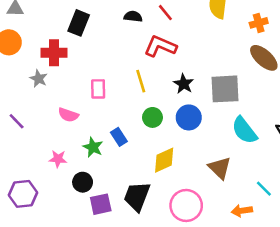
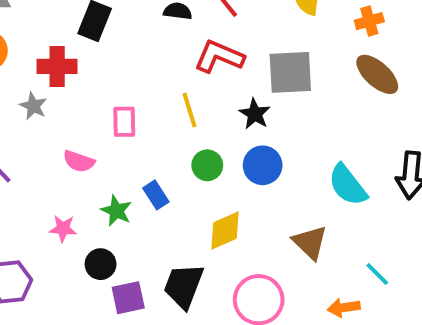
gray square: (225, 89) -> (290, 72), moved

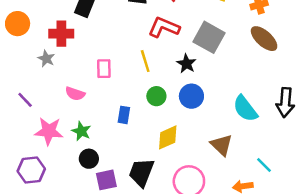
gray square: (290, 72) -> (209, 37), turned 32
blue rectangle: (156, 195) -> (124, 115), turned 42
green star: (116, 211) -> (81, 131), moved
pink star: (63, 229) -> (49, 131), moved, size x1.6

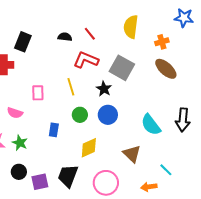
black circle: (89, 159) -> (19, 172), moved

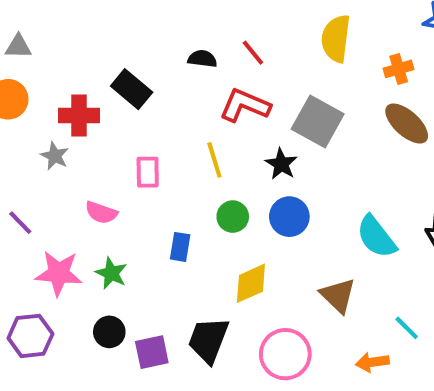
black rectangle: (23, 42) -> (132, 89), moved, turned -72

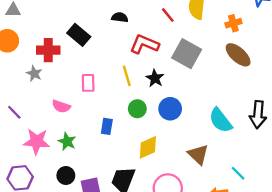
red line: (253, 53) -> (168, 15), moved
black star: (281, 164) -> (155, 78), moved

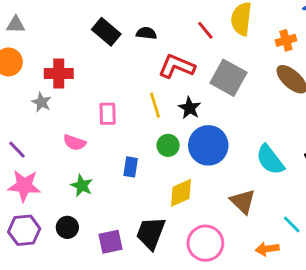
black rectangle: (79, 35) -> (106, 32), moved
blue circle: (170, 109) -> (208, 145), size x1.4
pink star: (37, 142) -> (24, 186), moved
black circle: (66, 176) -> (67, 227), moved

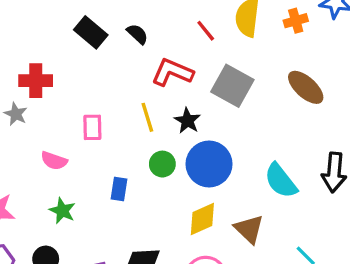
black semicircle: (146, 33) -> (137, 34), turned 36
orange cross: (286, 40) -> (296, 21), moved
yellow diamond: (181, 193) -> (202, 219), moved

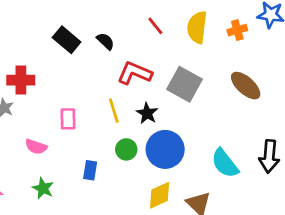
red line: (206, 31) -> (155, 26), moved

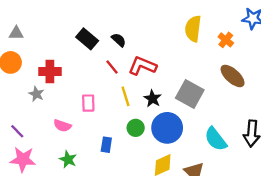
red line: (155, 26) -> (112, 67), moved
orange cross: (237, 30) -> (226, 40), moved, turned -35
gray square: (185, 84) -> (190, 94), moved

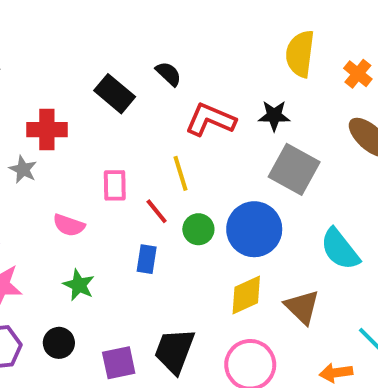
black rectangle: (87, 39) -> (115, 94), moved
red line: (112, 67) -> (157, 211), moved
black star: (153, 99) -> (274, 116), moved, turned -30

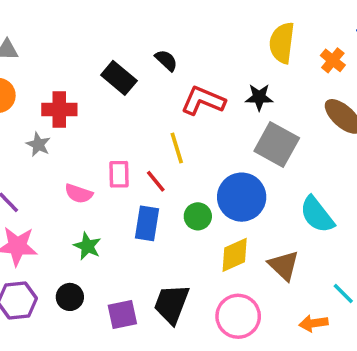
pink rectangle: (115, 185) -> (119, 174), moved
green circle: (198, 229) -> (198, 216), moved
blue rectangle: (147, 259) -> (147, 223), size x1.4

